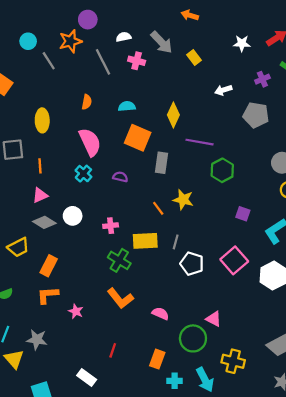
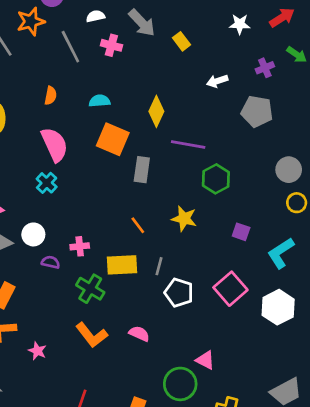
purple semicircle: (120, 177) -> (51, 262), moved
yellow star: (183, 200) -> (184, 219), moved
pink semicircle: (160, 314) -> (139, 334), moved

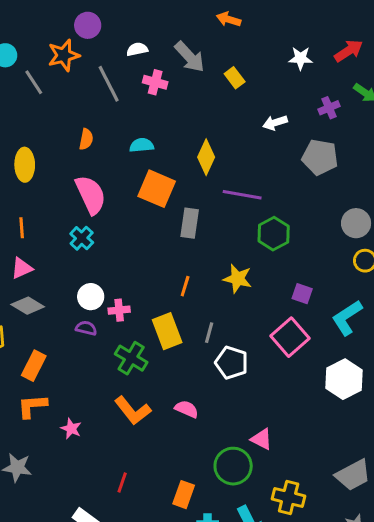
orange line: (138, 225) -> (185, 286), turned 54
white circle: (33, 234) -> (91, 297), moved
yellow rectangle: (122, 265) -> (167, 331), turned 72
pink square: (230, 289) -> (290, 337), moved

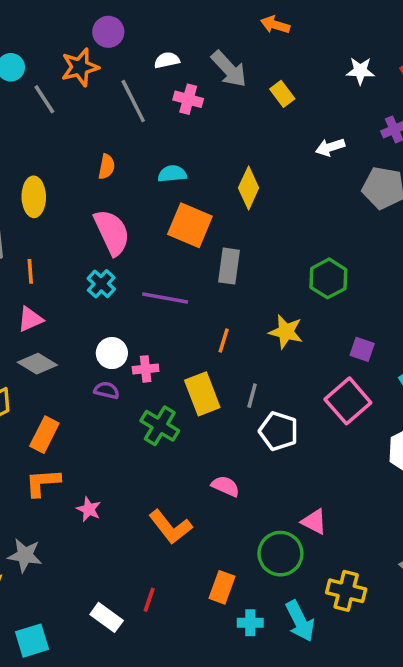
purple line: (242, 195) -> (165, 298), moved
orange L-shape: (133, 411) -> (170, 527), moved
red line: (122, 483) -> (149, 600), moved

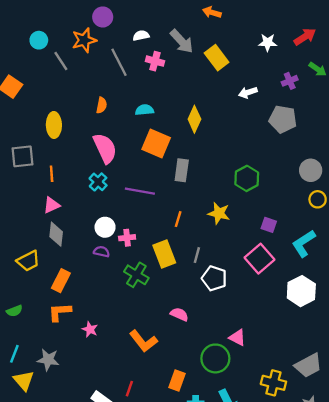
yellow rectangle: (282, 94) -> (217, 58), size x1.5
gray diamond: (37, 364) -> (56, 234), turned 65
yellow cross: (346, 591) -> (273, 383), moved

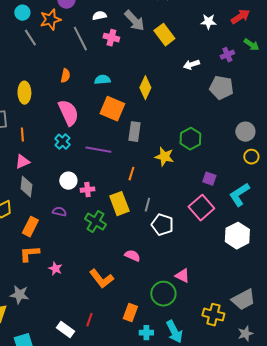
cyan circle: (39, 40) -> (22, 13), moved
yellow star: (219, 213) -> (164, 157), moved
purple semicircle: (102, 252) -> (59, 212), moved

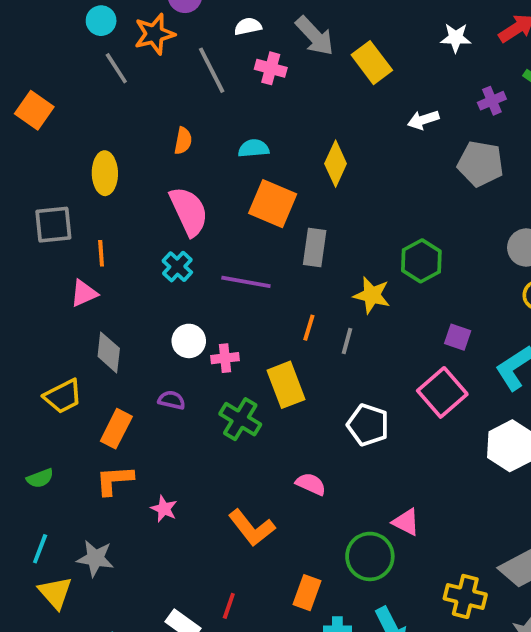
pink triangle: (22, 162) -> (84, 293), moved
gray line: (147, 205) -> (347, 341), moved

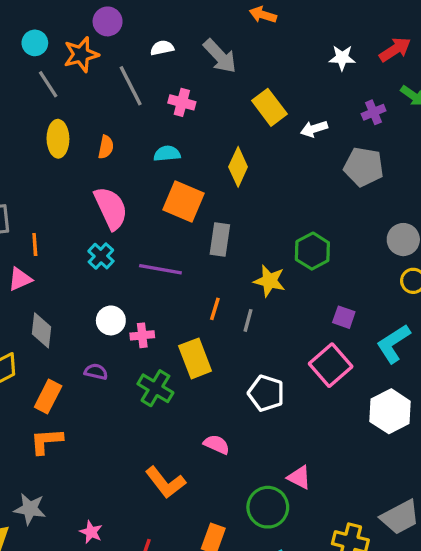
yellow rectangle: (372, 63) -> (269, 107), moved
pink cross: (271, 68) -> (182, 102), moved
yellow ellipse: (105, 173) -> (58, 139), moved
pink star: (164, 509) -> (91, 532), moved

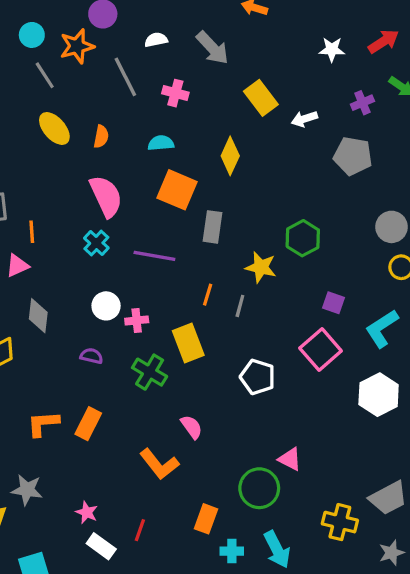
yellow ellipse: (58, 139) -> (54, 129), turned -40
orange rectangle: (48, 396) -> (88, 424), moved
pink semicircle: (217, 444) -> (191, 427), moved, turned 30

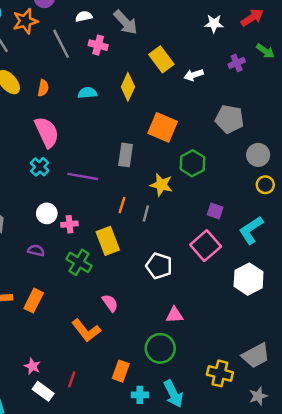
pink cross: (175, 93) -> (98, 45), moved
yellow diamond: (230, 156) -> (128, 87), moved
gray pentagon: (353, 156) -> (229, 119), moved
orange square: (177, 190) -> (163, 127), moved
pink triangle: (290, 459) -> (175, 315), moved, turned -30

